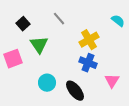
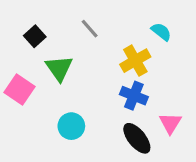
cyan semicircle: (118, 21) -> (161, 32), moved
pink square: (13, 59) -> (20, 90), turned -36
black ellipse: (75, 91) -> (137, 138), moved

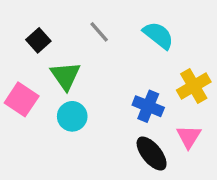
cyan semicircle: (161, 32) -> (158, 35), moved, size x1.4
yellow cross: (135, 61) -> (194, 86), moved
cyan circle: (71, 126) -> (72, 116), moved

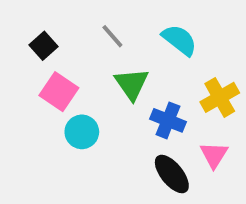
green triangle: (65, 76) -> (132, 84), moved
pink square: (22, 99) -> (59, 92), moved

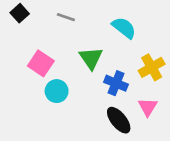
gray line: (112, 36) -> (66, 17), moved, turned -30
black square: (44, 46) -> (20, 13), moved

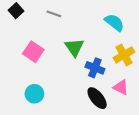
cyan semicircle: (124, 28) -> (114, 23), moved
cyan circle: (57, 91) -> (34, 94), moved
pink triangle: (148, 107) -> (121, 87), turned -35

